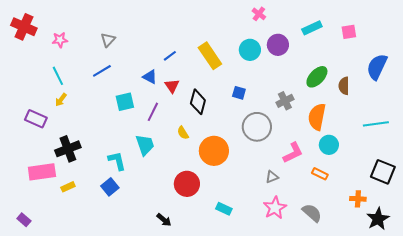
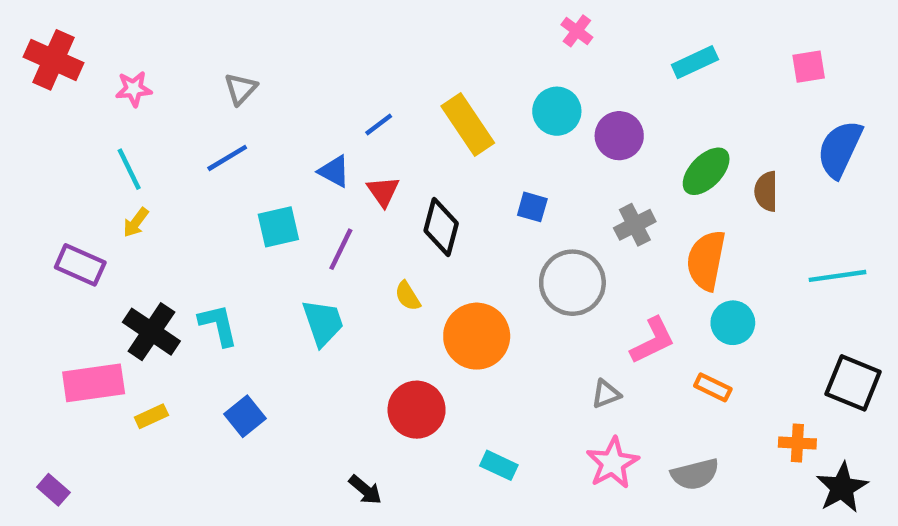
pink square: (349, 32) -> (809, 67), moved
purple circle: (278, 45) -> (619, 136), moved
black cross: (68, 149) -> (151, 332), turned -35
cyan L-shape: (117, 161) -> (218, 325), moved
gray semicircle: (312, 213) -> (695, 474), turned 125

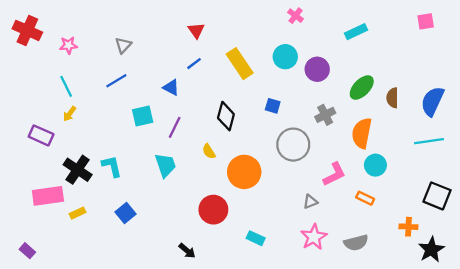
pink square: (809, 67) -> (426, 21), moved
blue semicircle: (840, 149) -> (432, 101), moved
red triangle: (383, 191) -> (196, 30), moved

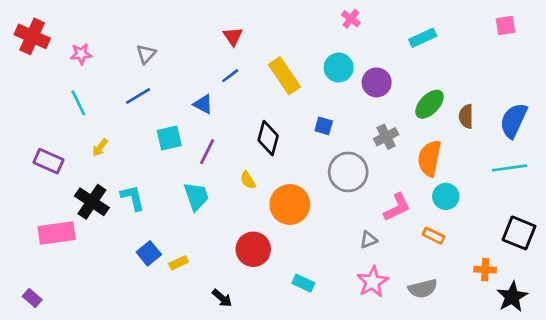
yellow arrow: (70, 114) -> (100, 148), moved
yellow rectangle: (78, 213) -> (179, 263), moved

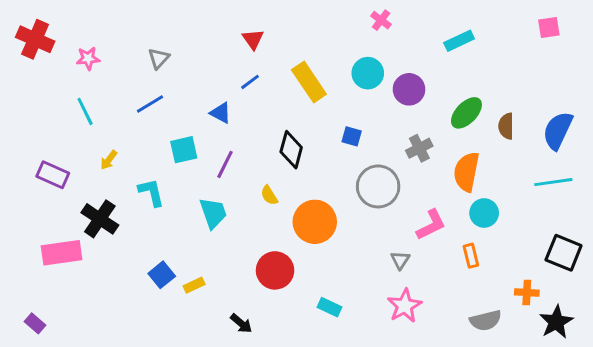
cyan L-shape: (133, 198) -> (151, 192), moved
orange rectangle: (434, 236) -> (471, 256), turned 50
gray triangle: (368, 240) -> (400, 260), turned -36
gray semicircle: (423, 289) -> (486, 320), moved

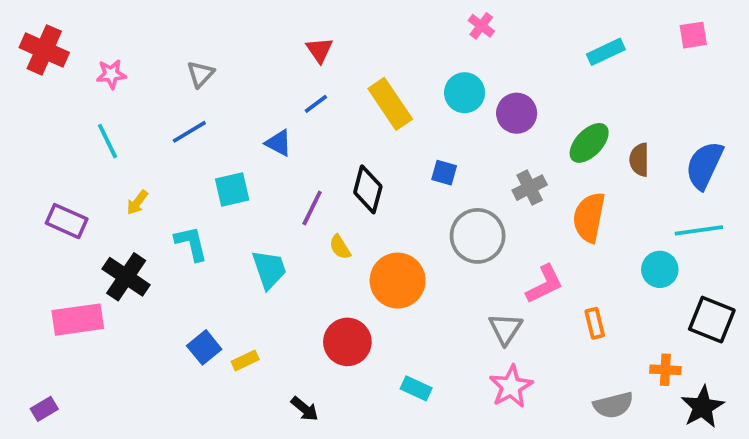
cyan rectangle: (459, 41) -> (606, 52), moved
purple line: (225, 164) -> (312, 208), moved
cyan circle: (484, 213) -> (660, 269), moved
gray triangle: (400, 260) -> (505, 329), size x1.4
purple rectangle: (35, 323) -> (44, 409), turned -72

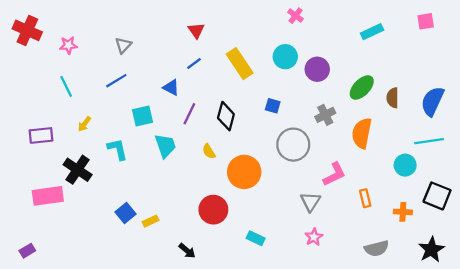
purple line: (312, 208) -> (189, 114), moved
purple rectangle: (67, 221) -> (41, 135), turned -30
cyan trapezoid: (269, 269) -> (165, 146), moved
orange cross: (665, 370) -> (403, 212), moved
pink star: (511, 387) -> (314, 237), size x0.7

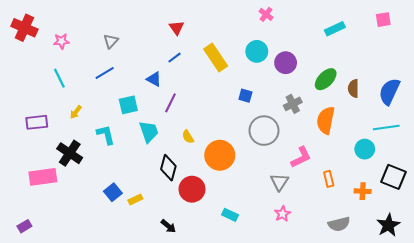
black diamond: (226, 116) -> (168, 168), moved

